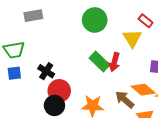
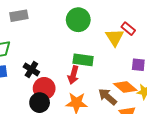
red rectangle: (146, 21) -> (128, 29), moved
green rectangle: (100, 62) -> (83, 60), turned -36
red arrow: (114, 62) -> (73, 75), moved

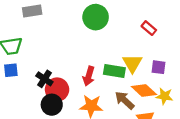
yellow triangle: (115, 37) -> (132, 63), moved
green rectangle: (83, 60) -> (114, 71), moved
black cross: (31, 69) -> (44, 79), moved

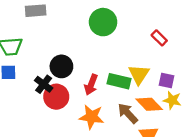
yellow star: (164, 96) -> (172, 100), moved
black circle: (52, 105) -> (61, 66), moved

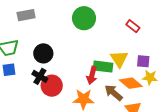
black circle: (61, 66) -> (43, 53), moved
red arrow: (91, 85) -> (92, 75), moved

